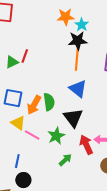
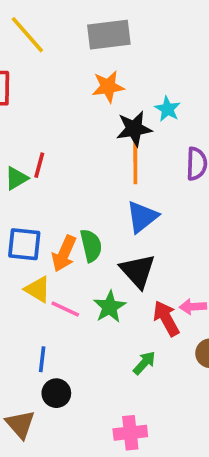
cyan star: (82, 25) -> (167, 109), moved
blue triangle: (78, 89) -> (142, 217), turned 48
green arrow: (65, 160) -> (144, 363), moved

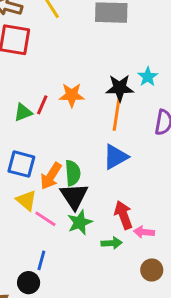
orange star: (108, 87) -> (72, 95), moved
black triangle: (138, 271) -> (74, 196), moved
red arrow: (166, 318) -> (123, 215), moved
blue line: (42, 359) -> (41, 260), moved
green arrow: (144, 363) -> (112, 243), moved, turned 36

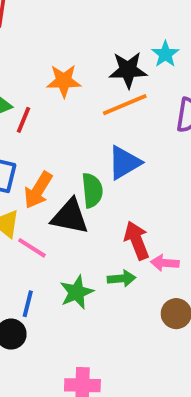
red line: (42, 105) -> (24, 120), moved
orange line: (117, 114) -> (125, 105), turned 60
green semicircle: (73, 173) -> (92, 190), moved
black triangle: (74, 196) -> (70, 217), turned -44
green star: (80, 222) -> (77, 292), moved

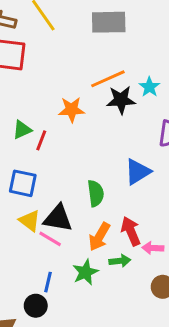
orange line: (125, 105) -> (108, 79), moved
blue triangle: (124, 163) -> (138, 172), moved
orange arrow: (38, 190) -> (99, 237), moved
black triangle: (70, 217) -> (58, 218), moved

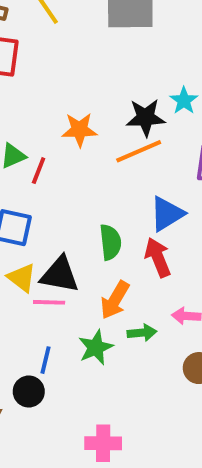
orange line: (108, 79) -> (139, 151), moved
red arrow: (131, 231) -> (158, 257), moved
pink line: (50, 239) -> (49, 302), turned -30

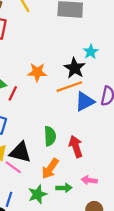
cyan star: (184, 101) -> (91, 52), moved
black star: (146, 118) -> (75, 68), turned 30
blue triangle: (167, 214) -> (85, 101), moved
pink line: (49, 302) -> (13, 167), turned 30

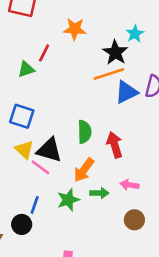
orange star: (37, 72) -> (75, 29), moved
red line: (13, 93) -> (44, 53), moved

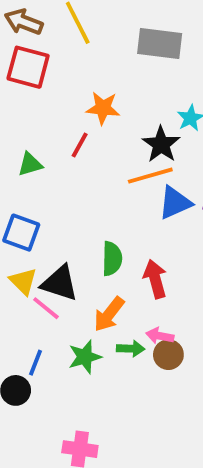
red line: (44, 53) -> (80, 145), moved
pink arrow: (129, 185) -> (160, 336), moved
brown circle: (134, 220) -> (168, 355), moved

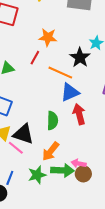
orange line: (150, 176) -> (60, 73), moved, turned 40
blue triangle: (175, 203) -> (70, 92), moved
red arrow: (155, 279) -> (79, 114), moved
green arrow: (131, 349) -> (62, 170), size x1.5

